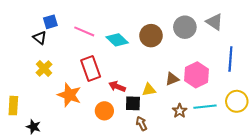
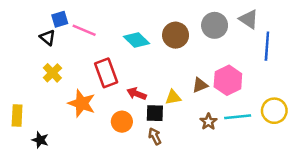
pink line: (84, 31) -> (84, 30), moved
blue line: (230, 59) -> (267, 46), moved
brown arrow: (141, 124) -> (155, 136), moved

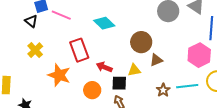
brown circle: (176, 35) -> (141, 42), moved
pink hexagon: (228, 80) -> (199, 55), moved

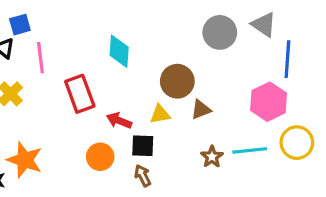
pink line: (61, 15) -> (40, 58), moved, turned 60
cyan diamond: (104, 23) -> (119, 51), turned 50
yellow triangle: (134, 70) -> (160, 114), moved
orange star: (59, 75) -> (25, 160), moved

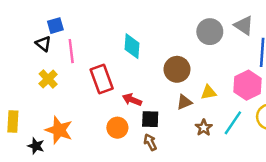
brown triangle: (201, 110) -> (184, 102), moved
yellow triangle: (160, 114) -> (209, 92), moved
cyan line: (250, 150) -> (233, 123), turned -50

